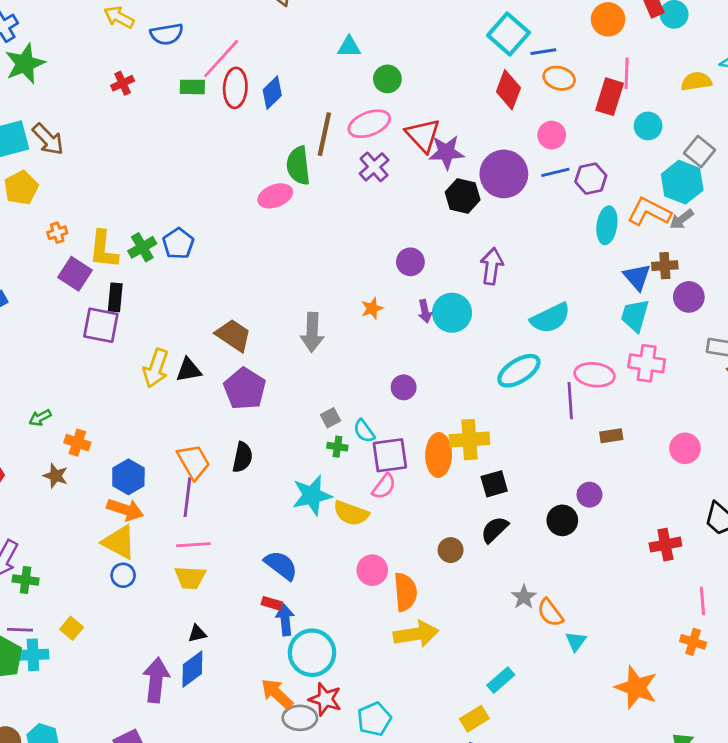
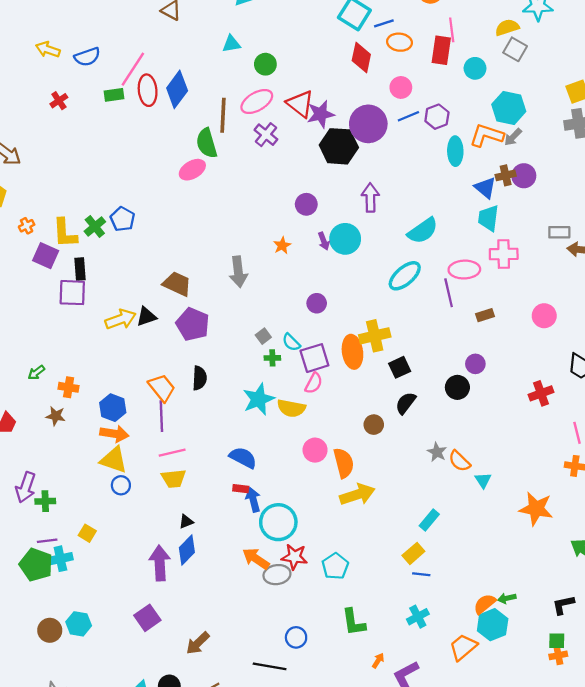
blue diamond: (272, 93) -> (177, 89), size x1.4
gray square: (700, 152) -> (515, 49), moved
black hexagon: (463, 196) -> (339, 146), size x1.4
purple circle: (689, 297) -> (524, 176), moved
yellow arrow: (156, 368) -> (121, 319), turned -120

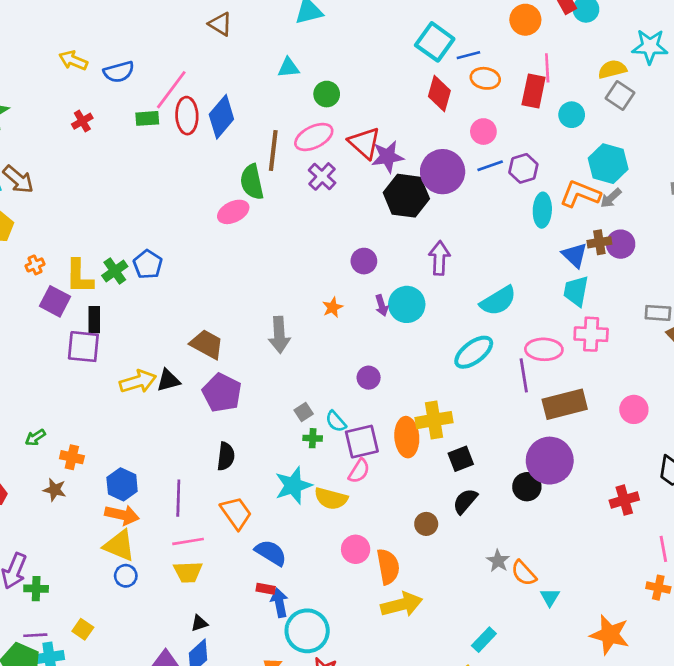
brown rectangle: (485, 315) -> (565, 404), size x2.0
purple circle: (475, 364) -> (550, 461), size x2.0
orange trapezoid: (162, 388) -> (236, 513), moved

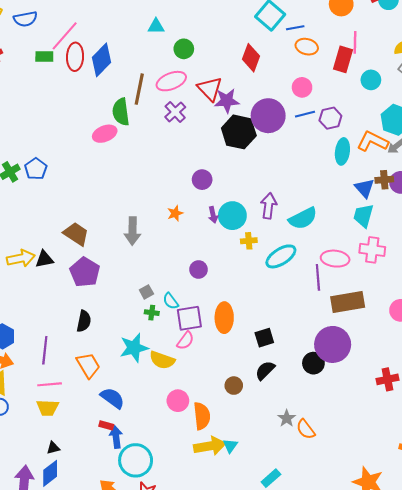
red diamond: (439, 93) -> (251, 58), moved
purple arrow: (439, 258) -> (269, 206), moved
yellow cross: (434, 420) -> (249, 241), moved, size x0.6
cyan triangle: (550, 597) -> (230, 446), moved

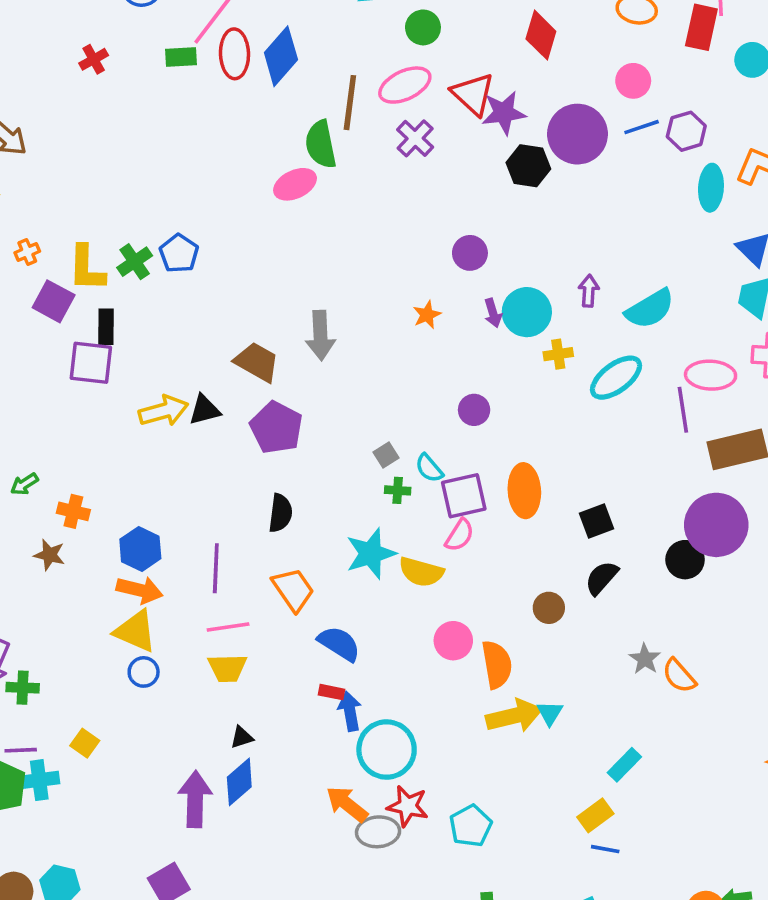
black hexagon: (239, 132) -> (528, 166), size x0.7
purple arrow: (269, 206) -> (589, 291), size x0.7
gray arrow: (133, 231) -> (320, 335), moved

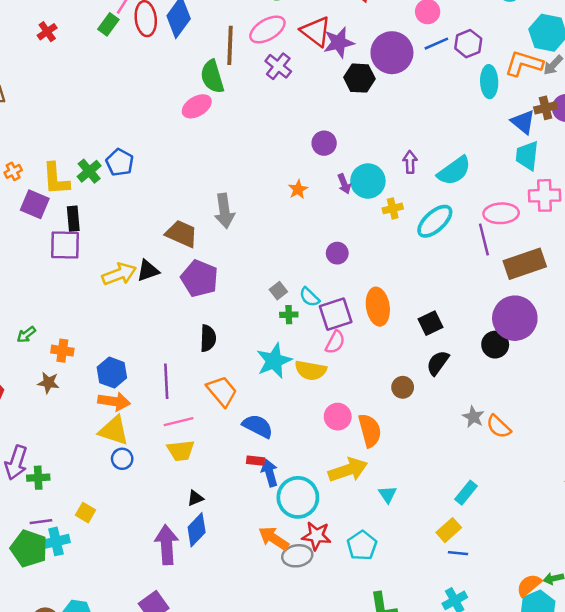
green rectangle: (181, 57) -> (108, 24), turned -45
cyan triangle: (550, 713) -> (388, 494), moved
yellow arrow: (514, 716) -> (348, 470), moved

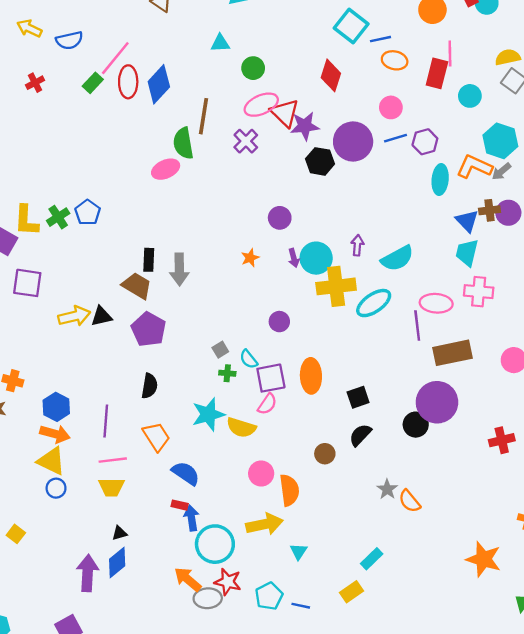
pink ellipse: (267, 29) -> (261, 105), moved
yellow cross: (393, 208) -> (336, 286), size x2.0
black rectangle: (73, 219) -> (149, 260), moved
blue line: (458, 553) -> (301, 606), moved

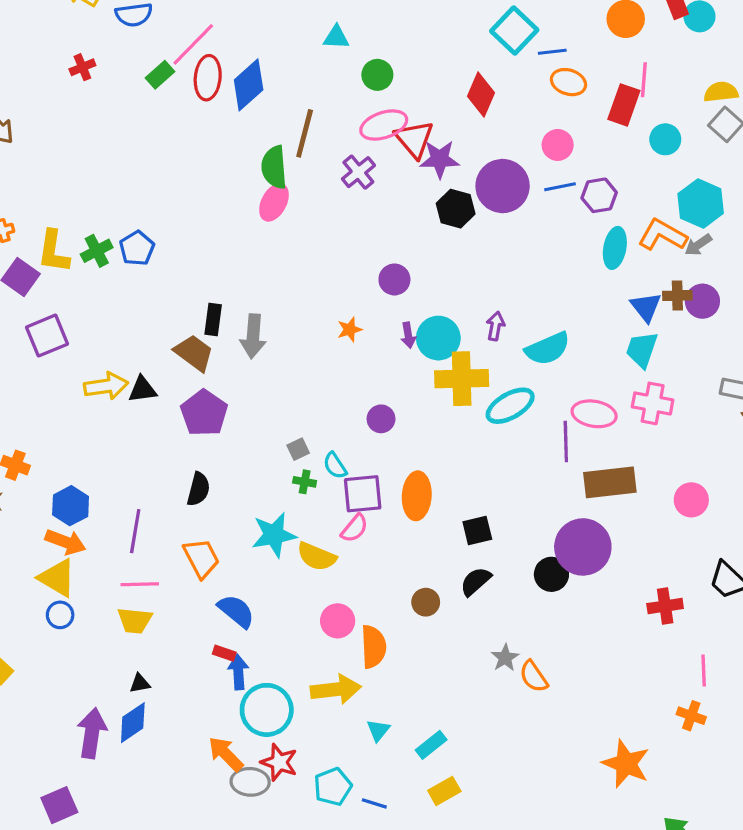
pink ellipse: (166, 169) -> (274, 202), moved, turned -44
purple square: (27, 283) -> (47, 336), turned -36
cyan rectangle: (372, 559) -> (431, 745), moved

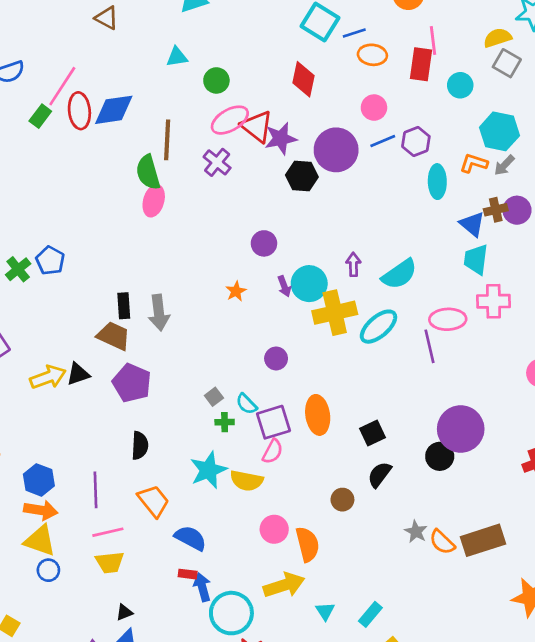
blue diamond: (249, 85) -> (114, 110), turned 45
orange L-shape: (662, 235) -> (474, 163), size x0.7
brown rectangle: (610, 482) -> (483, 540), moved

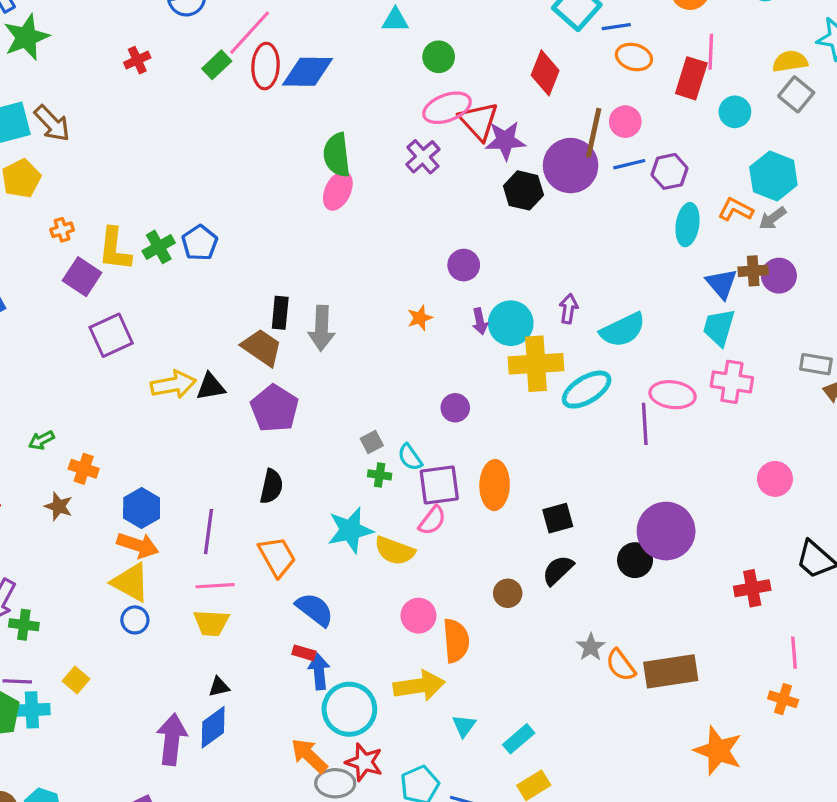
brown line: (167, 140) -> (594, 133), moved

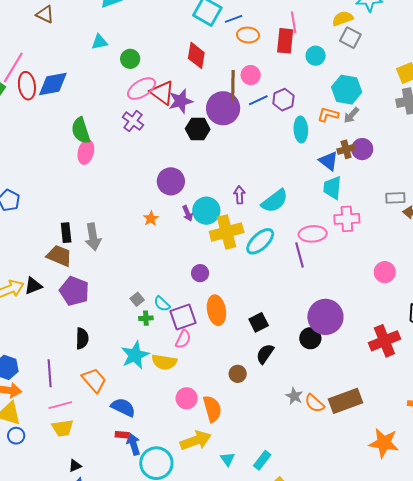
purple circle: (464, 265) -> (171, 181), size x1.4
purple circle: (455, 408) -> (200, 273), moved
red cross: (752, 588) -> (384, 341), size x1.4

